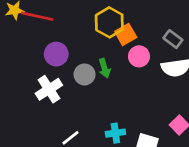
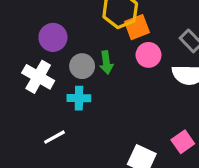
white cross: (49, 89) -> (38, 77), turned -36
cyan cross: (115, 133) -> (79, 98), moved

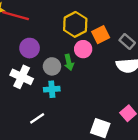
orange square: (137, 27) -> (101, 35), moved
pink circle: (149, 55) -> (83, 49), moved

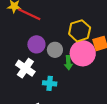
pink circle: (83, 49) -> (83, 53), size x1.6
gray circle: (52, 66) -> (55, 50), moved

